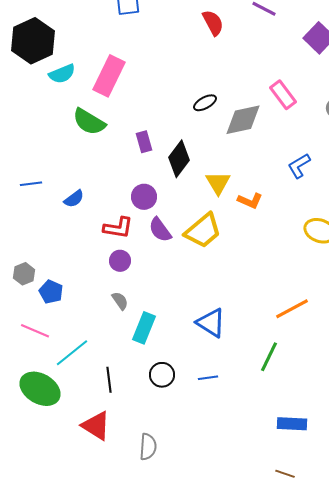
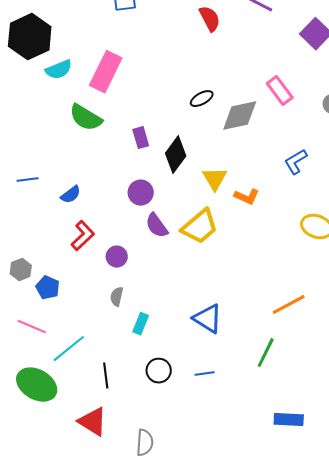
red L-shape: (118, 228) -> (83, 236), moved, turned -52
gray semicircle: (120, 301) -> (117, 297), turned -132
cyan rectangle: (144, 328) -> (141, 324), size x0.7

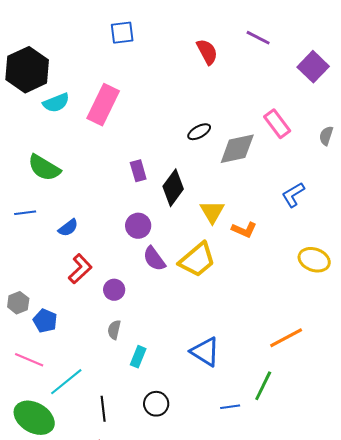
green semicircle: (86, 118) -> (44, 168), moved
blue line: (205, 374) -> (230, 407), moved

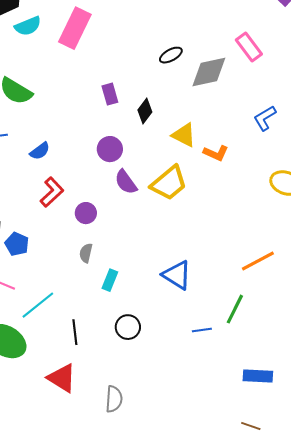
black diamond: (173, 188) -> (145, 111), size x0.7
yellow triangle: (212, 212) -> (184, 135), turned -32

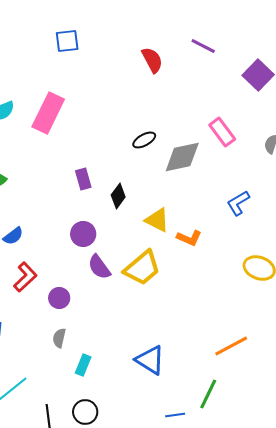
black circle: (128, 327) -> (85, 412), moved

